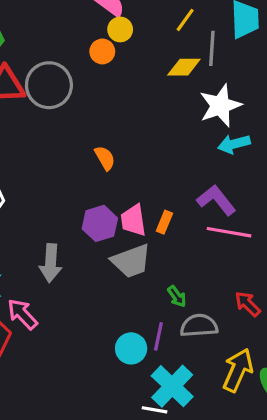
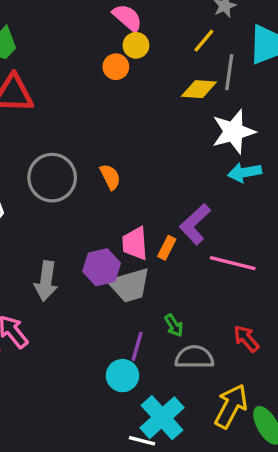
gray circle: (49, 85) -> (52, 178), moved
purple L-shape: (216, 200) -> (195, 224), moved, turned -99
purple hexagon: (100, 223) -> (102, 267), moved
purple line: (158, 336) -> (137, 346), moved

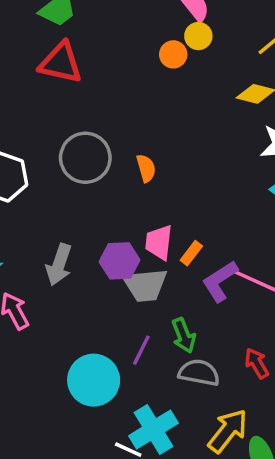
purple L-shape: (195, 224) -> (220, 281), moved
green arrow: (174, 325) -> (184, 335), size x1.4
cyan circle: (122, 376) -> (94, 380), moved, size x1.5

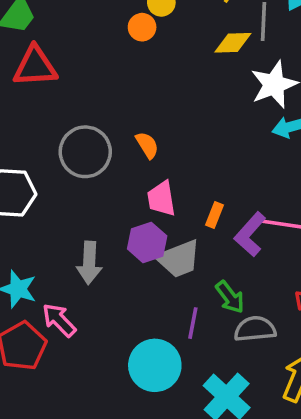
pink trapezoid: (159, 242) -> (161, 199), moved

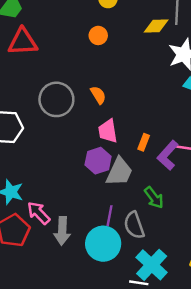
orange circle: (142, 27) -> (98, 35), moved
gray trapezoid: (179, 259) -> (119, 172), turned -44
gray arrow: (89, 263) -> (62, 231), moved
purple line: (193, 323) -> (110, 216), moved
gray semicircle: (255, 329) -> (134, 225), moved, turned -104

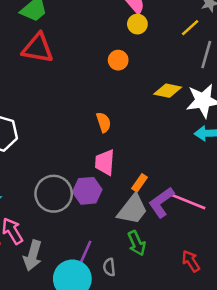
yellow diamond: (156, 26) -> (168, 91), moved
gray circle: (56, 99) -> (54, 194), moved
gray trapezoid: (119, 172) -> (132, 209), moved
gray semicircle: (134, 225) -> (109, 267), size x0.6

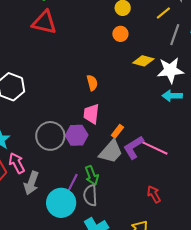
orange circle: (118, 60) -> (120, 34), moved
green arrow: (137, 243) -> (92, 175), moved
gray semicircle: (109, 267) -> (90, 195), size x1.5

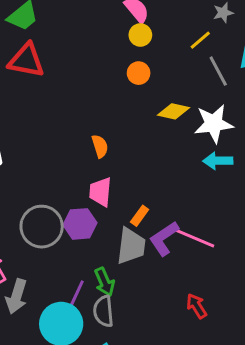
gray line: (175, 35) -> (218, 71), turned -45
gray trapezoid: (111, 152) -> (131, 246), turned -32

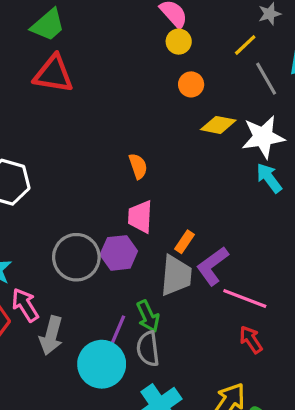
orange circle: (139, 73) -> (191, 84), moved
cyan arrow: (218, 161) -> (269, 178), turned 56
pink line: (195, 238) -> (245, 299), moved

